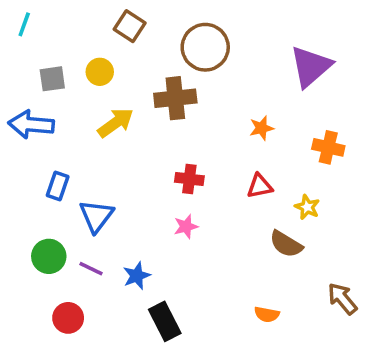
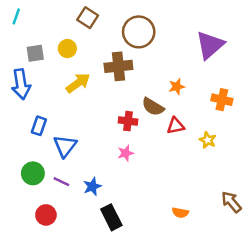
blue arrow: (31, 125) -> (21, 84), turned -104
brown semicircle: (286, 244) -> (153, 107), moved

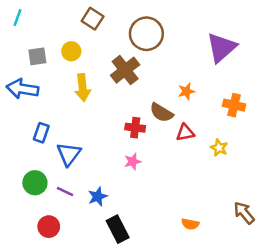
brown cross: (118, 66) -> (125, 70), turned -32
yellow arrow: (78, 83) -> (83, 88), turned 120
blue arrow: (21, 84) -> (22, 89), turned 108

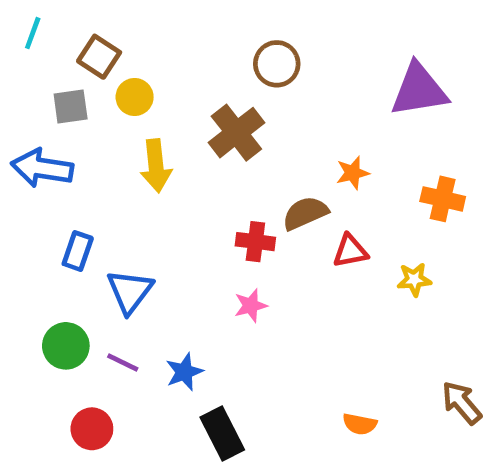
brown square: (93, 19) -> (99, 57), moved
brown circle: (146, 34) -> (277, 64), size x0.7
purple triangle: (222, 48) -> (419, 90), turned 32
brown semicircle: (161, 113) -> (305, 213), turned 125
yellow star: (219, 148) -> (414, 279), turned -30

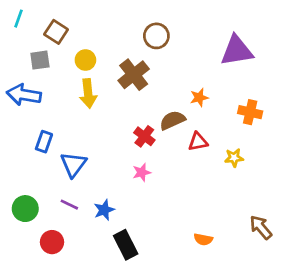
yellow circle: (135, 97) -> (85, 60), moved
red cross: (255, 242) -> (144, 136), turned 30
green circle: (66, 346) -> (25, 209), moved

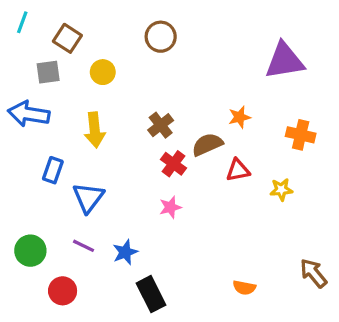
brown circle: (156, 36) -> (161, 37), moved
brown cross: (134, 75) -> (161, 125), moved, size x0.7
yellow arrow: (88, 93) -> (95, 130), moved

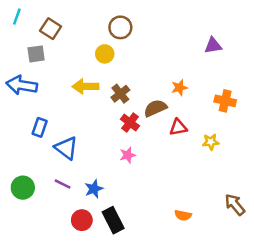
purple triangle: (285, 61) -> (213, 45), size x0.6
yellow circle: (103, 72) -> (105, 54), moved
yellow arrow: (95, 130) -> (85, 86), moved, turned 95
blue triangle: (88, 198) -> (66, 148), turned -30
red circle: (63, 291) -> (82, 220), moved

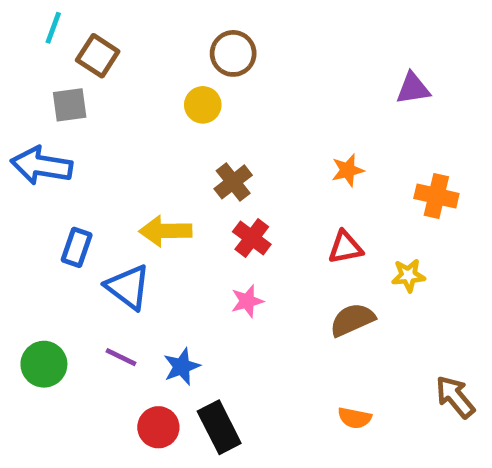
cyan line: (17, 17) -> (53, 28), moved
yellow arrow: (85, 86) -> (165, 231), moved
brown semicircle: (155, 108) -> (352, 320), moved

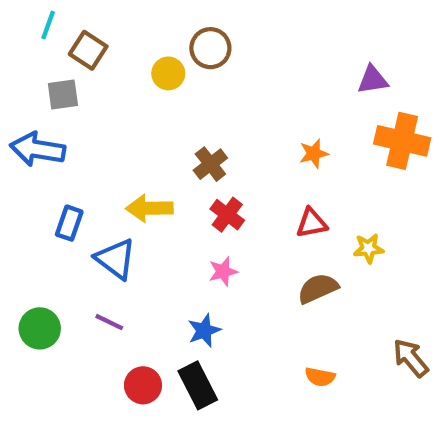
yellow circle: (203, 105) -> (168, 73), moved
orange cross: (436, 196) -> (402, 141), moved, size x1.4
blue star: (182, 367) -> (204, 331), moved

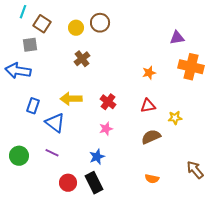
yellow circle: (168, 73) -> (76, 28), moved
brown cross: (210, 164) -> (82, 59), moved

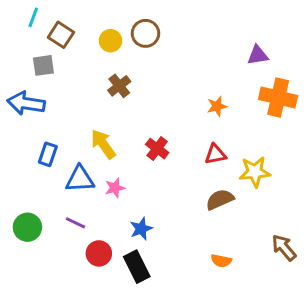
yellow arrow: (71, 99) -> (103, 144), turned 55
yellow star: (175, 118) -> (255, 172), size x1.5
blue triangle: (55, 123) -> (80, 179), turned -40
pink star: (106, 129) -> (115, 188), moved
red circle: (68, 183) -> (99, 253), moved

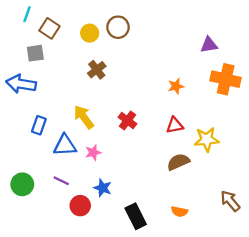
blue star: (141, 229) -> (103, 188), moved, turned -30
black rectangle: (137, 267) -> (136, 216), moved

